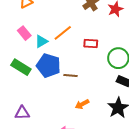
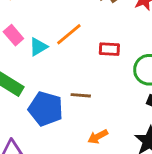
blue pentagon: (48, 66) -> (46, 109), moved

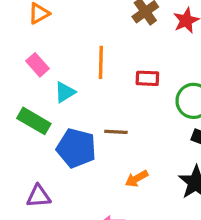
orange line: (69, 34) -> (101, 62), turned -48
cyan triangle: (38, 47) -> (65, 92), moved

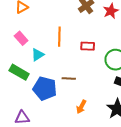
orange arrow: (137, 179) -> (81, 107), turned -32

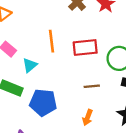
red rectangle: (88, 46) -> (85, 47), size x1.5
brown line: (69, 79) -> (92, 86), moved

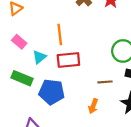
red rectangle: (85, 47) -> (68, 60), moved
brown line: (92, 86) -> (105, 82), moved

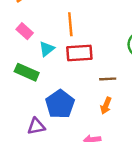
brown line: (105, 82) -> (108, 79), moved
blue pentagon: (52, 92) -> (60, 104), moved, turned 30

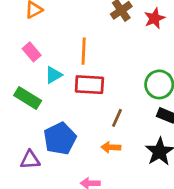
brown line: (108, 79) -> (117, 118), turned -70
orange arrow: (106, 106) -> (111, 147), turned 63

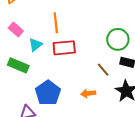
brown line: (117, 118) -> (103, 70), moved, turned -56

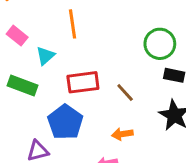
red rectangle: (64, 48) -> (83, 82), moved
brown line: (103, 70) -> (125, 92), moved
orange arrow: (88, 93) -> (122, 134), moved

